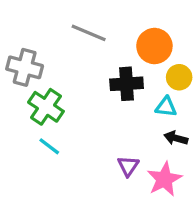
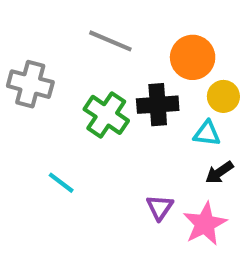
green cross: (46, 107) -> (106, 115), moved
black arrow: (176, 138) -> (219, 172), turned -50

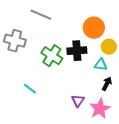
gray line: (110, 41) -> (41, 15), moved
black arrow: (219, 172) -> (107, 84), turned 152

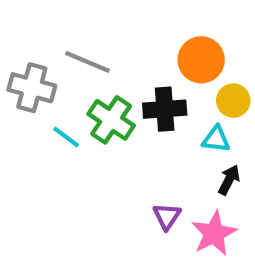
gray line: (41, 15) -> (88, 62), moved
cyan line: (30, 89) -> (66, 137), moved

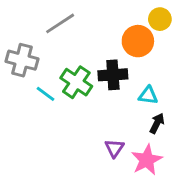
gray line: (88, 62) -> (60, 23), moved, turned -56
yellow circle: (233, 101) -> (160, 19), moved

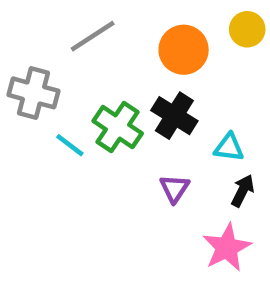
orange circle: (138, 41) -> (184, 50), moved
black cross: (113, 75) -> (174, 116), turned 36
purple triangle: (114, 148) -> (174, 188), moved

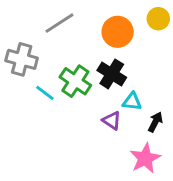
cyan triangle: (229, 147) -> (132, 102), moved
purple triangle: (174, 188) -> (112, 121), turned -30

